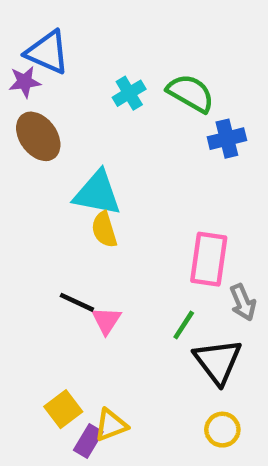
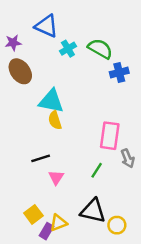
blue triangle: (47, 52) -> (47, 26), moved
black line: (77, 302) -> (41, 158), turned -42
pink triangle: (106, 320) -> (56, 177), moved
black triangle: (218, 361) -> (93, 211), moved, turned -40

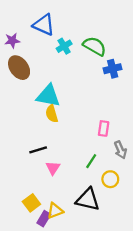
pink rectangle: (110, 136) -> (104, 128), size x0.6
yellow circle: (117, 225) -> (110, 179), moved

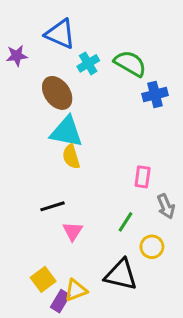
brown ellipse: (19, 68) -> (57, 93), moved

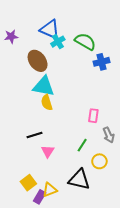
blue triangle: (60, 34) -> (50, 29), moved

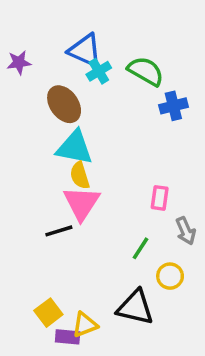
pink triangle: (48, 151) -> (81, 203), moved, size x1.6
purple rectangle: (40, 197) -> (68, 337), turned 64

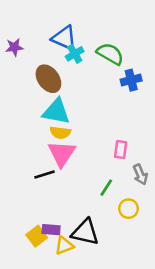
yellow semicircle: (80, 175) -> (60, 133), turned -66
black triangle: (135, 307) -> (85, 232), moved
purple rectangle: (68, 337) -> (51, 230), moved

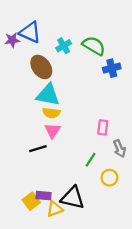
blue triangle: (64, 38) -> (30, 32), moved
pink triangle: (62, 154) -> (52, 131), size x0.7

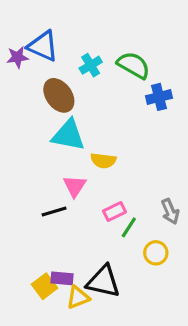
yellow semicircle: (51, 113) -> (103, 161), moved
pink rectangle: (103, 127) -> (114, 211), moved, turned 56

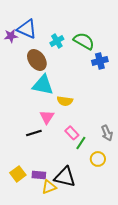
pink rectangle: (114, 211) -> (72, 133), turned 72
yellow square: (45, 286) -> (18, 174), moved

